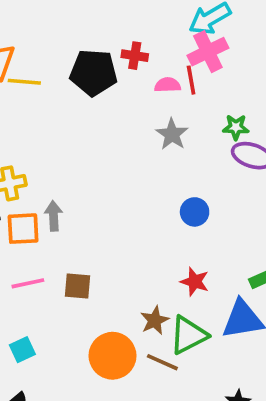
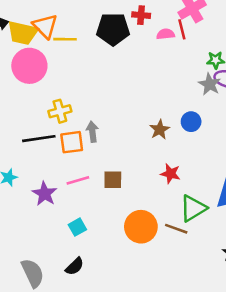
gray star: (172, 134) -> (210, 84), moved
red star: (195, 282) -> (170, 174), moved
brown star: (155, 320) -> (160, 130), moved

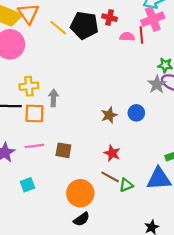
yellow line: (65, 39) -> (58, 28), moved, turned 30
gray arrow: (92, 132) -> (53, 98), moved
green triangle: (193, 208) -> (126, 185), size x0.6
brown line: (176, 229) -> (110, 177), moved
black semicircle: (75, 266) -> (81, 219), moved

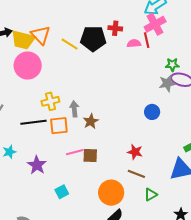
gray star: (157, 84) -> (167, 83), turned 30
brown star: (109, 115) -> (91, 121), moved
pink line: (34, 146) -> (75, 152), moved
green triangle: (126, 185) -> (151, 195), moved

